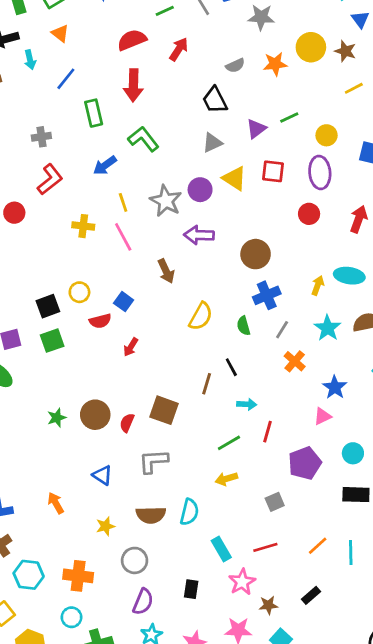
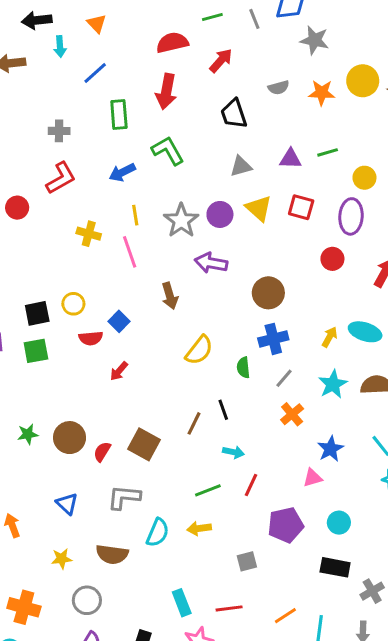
black trapezoid: (215, 100) -> (234, 114), moved
purple triangle: (256, 129) -> (290, 159), turned 30
cyan semicircle: (189, 512) -> (158, 533), moved

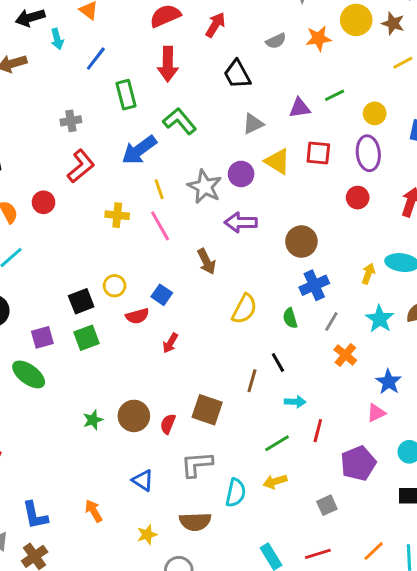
blue arrow: (122, 172) -> (139, 150), size x1.4

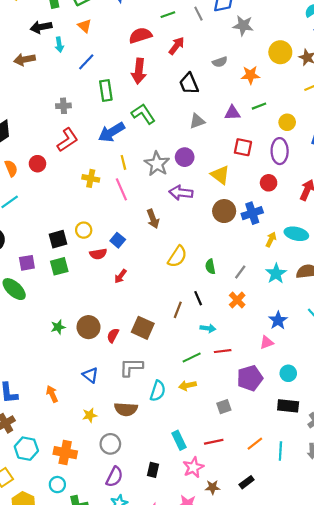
orange star: (318, 38) -> (250, 75), moved
yellow triangle: (277, 161) -> (220, 175), moved
blue cross: (314, 285) -> (252, 213), moved
orange cross: (345, 355) -> (237, 300), moved
red line: (318, 431) -> (223, 351), turned 63

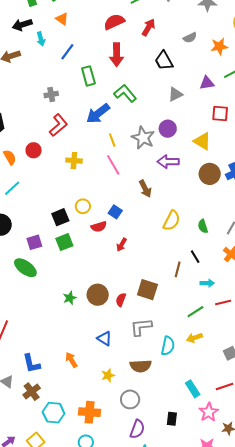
yellow cross: (91, 178) -> (74, 161), moved

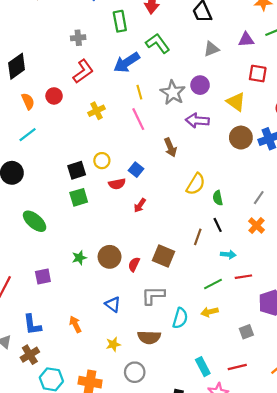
yellow cross: (74, 161) -> (97, 111), turned -35
green semicircle: (203, 226) -> (218, 198), moved
purple square: (34, 242) -> (43, 277), moved

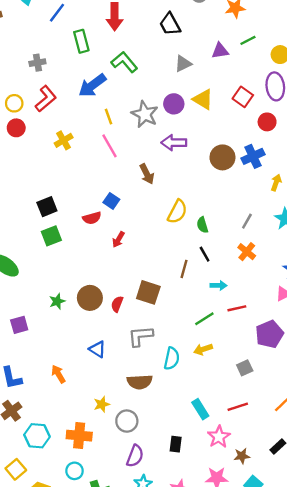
red square: (258, 74) -> (243, 97), moved, turned 30
yellow triangle: (236, 102) -> (203, 99), moved
yellow circle: (102, 161) -> (14, 103), moved
yellow star: (113, 344) -> (102, 404), moved

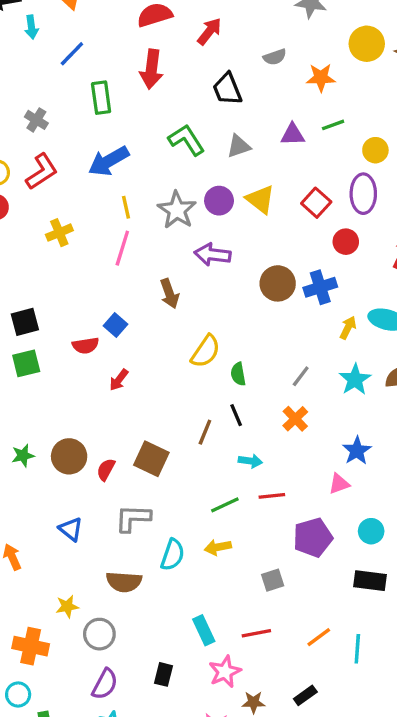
green L-shape: (124, 62) -> (186, 140), moved
gray cross: (37, 63) -> (36, 120), turned 35
pink line: (109, 146) -> (122, 248), turned 40

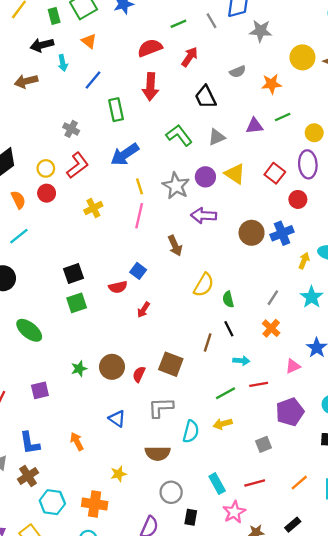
pink triangle: (339, 484) -> (293, 366), moved
gray circle: (99, 634) -> (171, 492), moved

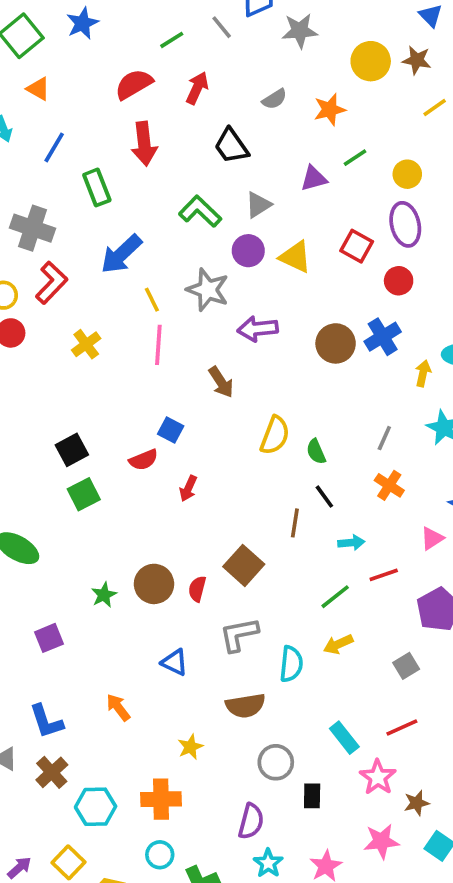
gray cross: (71, 129) -> (33, 228), size x1.6
purple circle: (205, 177) -> (248, 251), moved
brown square: (171, 364) -> (244, 565), turned 30

